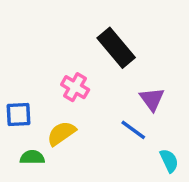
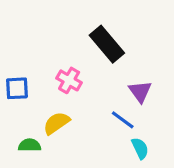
blue square: (19, 115) -> (17, 88), moved
cyan semicircle: (169, 161) -> (140, 148), moved

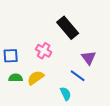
green semicircle: (30, 145) -> (16, 78), moved
cyan semicircle: (140, 148) -> (66, 94), moved

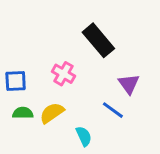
cyan semicircle: (66, 94) -> (84, 136), moved

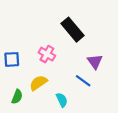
green semicircle: (23, 113) -> (17, 97), moved, turned 112

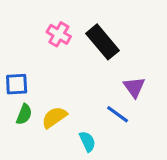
pink cross: (47, 54) -> (59, 34), moved
green semicircle: (17, 97) -> (24, 114), moved

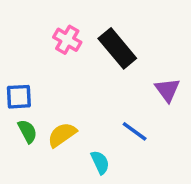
purple triangle: (134, 87) -> (167, 90), moved
green semicircle: (24, 114) -> (27, 131), turned -50

